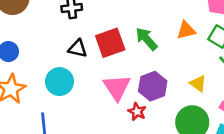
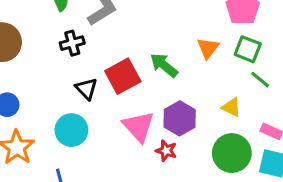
orange triangle: (186, 30) -> (208, 48), turned -30
black triangle: (78, 49) -> (86, 89), turned 42

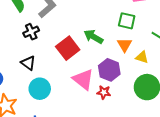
orange triangle: (208, 48) -> (125, 45), moved
green square: (248, 49) -> (127, 21), moved
black triangle: (86, 89) -> (28, 63), moved

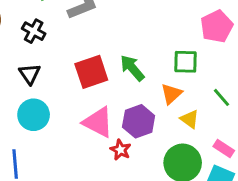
green square: (127, 21) -> (186, 62), turned -30
black cross: (31, 32) -> (34, 31), moved, turned 35
pink triangle: (83, 79) -> (98, 122), turned -30

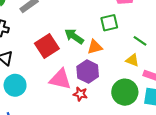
orange triangle: (171, 94) -> (95, 47), moved, turned 42
yellow triangle: (190, 119) -> (132, 60), moved

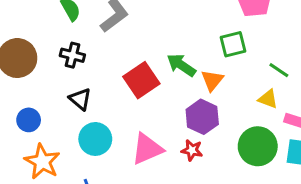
orange triangle: (95, 47) -> (212, 80), turned -35
pink triangle: (60, 79) -> (147, 149), moved, turned -35

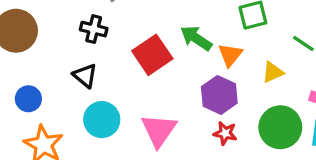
black cross: (72, 55) -> (94, 29), moved
yellow triangle: (268, 99) -> (273, 72), moved, turned -45
pink triangle: (147, 149) -> (159, 130), turned -32
red star: (192, 150) -> (225, 133), moved

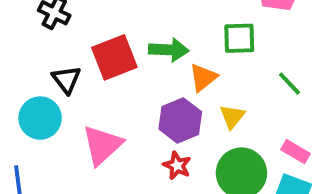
green arrow: (196, 38) -> (169, 50), turned 136
yellow triangle: (273, 72) -> (232, 117), moved, turned -40
black triangle: (85, 76) -> (66, 80), moved

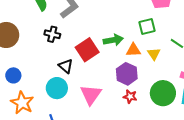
orange triangle: (203, 78) -> (133, 50), turned 49
yellow triangle: (232, 117) -> (154, 54), moved

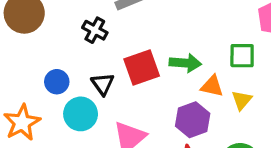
blue circle: (13, 75) -> (57, 82), moved

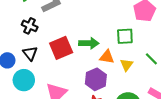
black triangle: (103, 84) -> (30, 53), moved

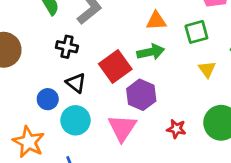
orange triangle: (107, 57) -> (156, 21), moved
purple hexagon: (96, 79) -> (141, 95), moved

